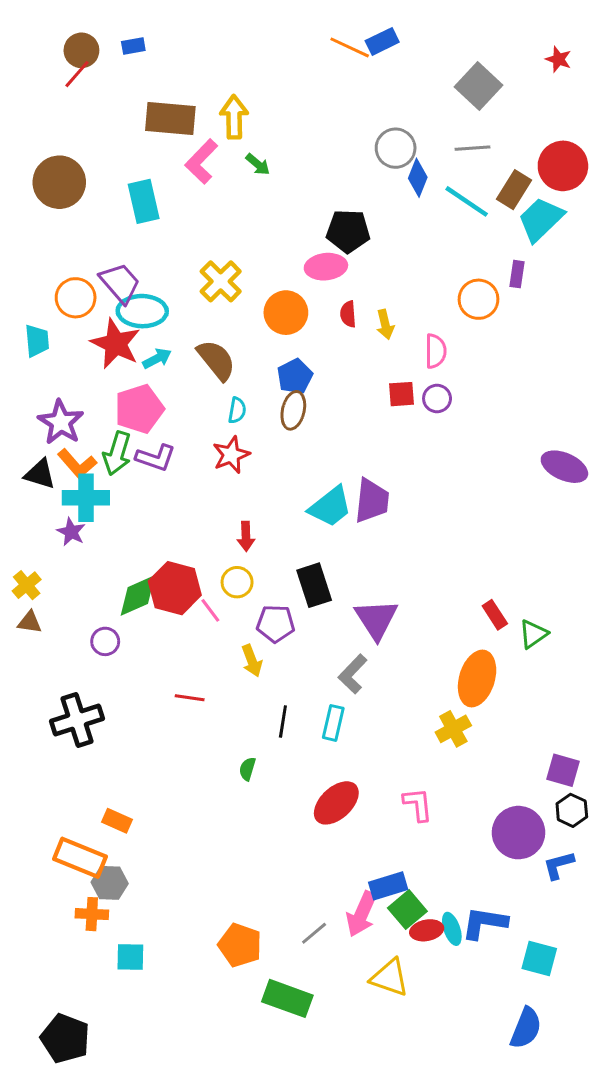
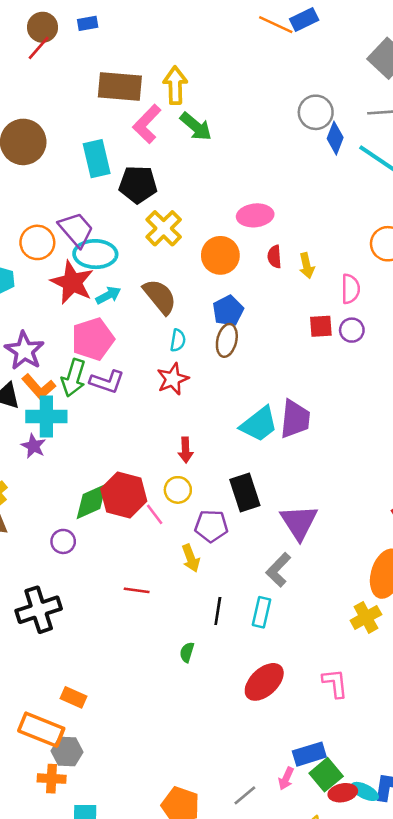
green arrow: (258, 164) -> (196, 126), size x1.5
black pentagon: (348, 231) -> (138, 184), moved
pink arrow: (361, 914) -> (286, 779), size x0.6
cyan ellipse: (452, 929) -> (365, 791), turned -44

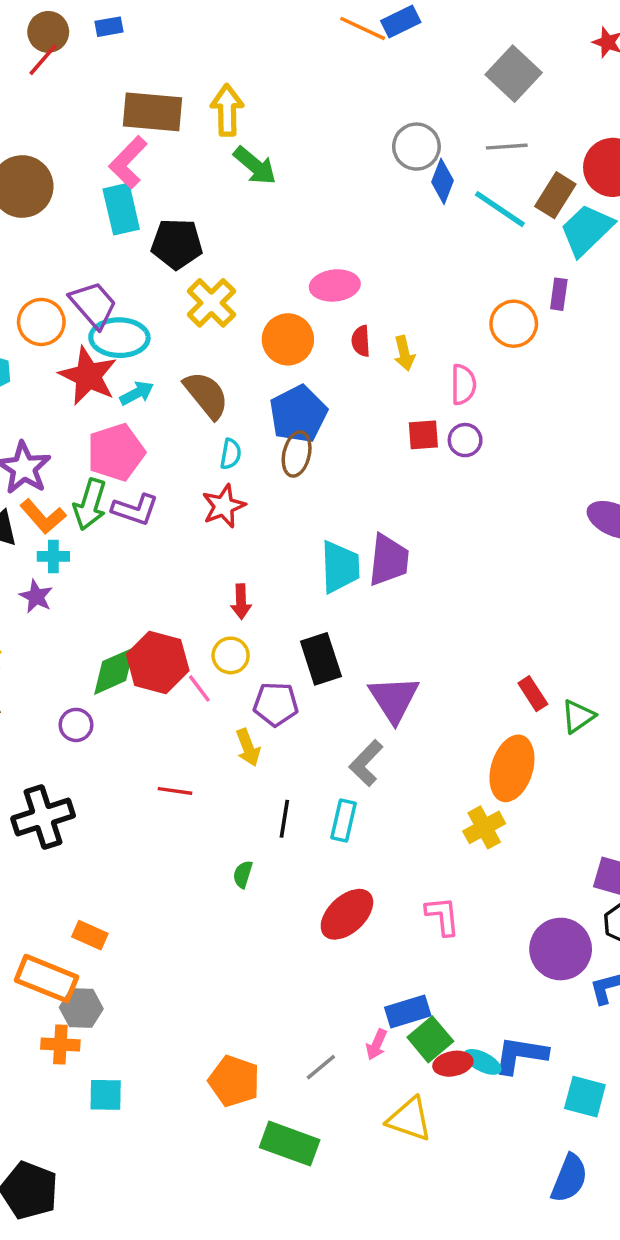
pink L-shape: (147, 124) -> (128, 162), moved
blue pentagon: (228, 311) -> (298, 414), size x1.4
cyan cross: (46, 416) -> (53, 556), size x0.6
cyan trapezoid: (259, 424) -> (340, 567), turned -54

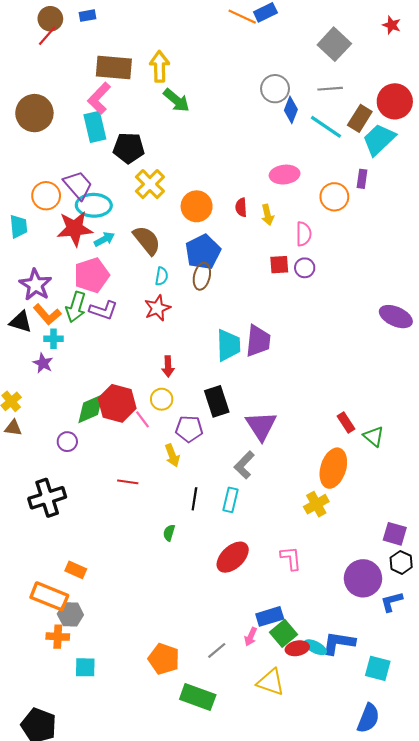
pink ellipse: (335, 286) -> (285, 175), moved
red star: (88, 376) -> (75, 229), turned -30
green triangle: (578, 716) -> (374, 436), turned -45

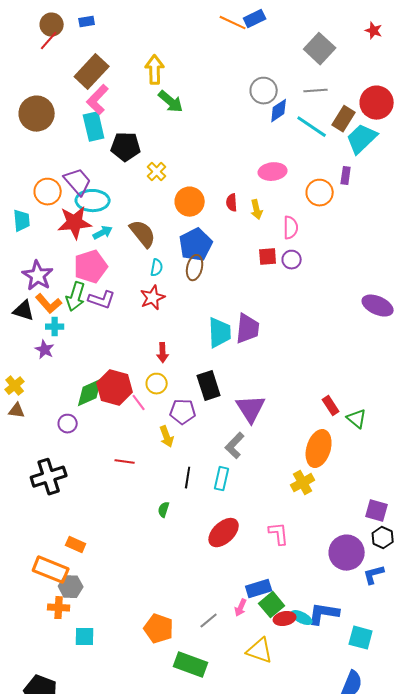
brown rectangle: (114, 67) -> (92, 72), moved, turned -52
blue diamond: (291, 110) -> (279, 111), turned 35
yellow cross: (150, 184) -> (157, 172), moved, size x0.7

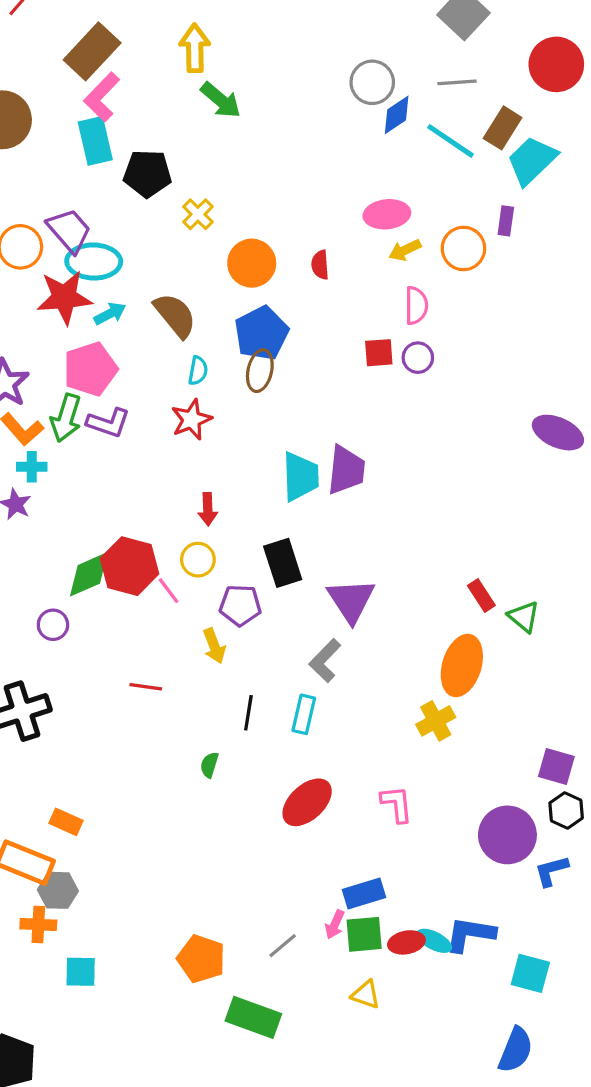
red circle: (377, 103) -> (556, 64), moved
yellow arrow: (257, 210) -> (405, 250), moved, turned 78
green square: (272, 605) -> (364, 934), moved, turned 35
yellow triangle: (260, 651) -> (366, 995), size x0.7

